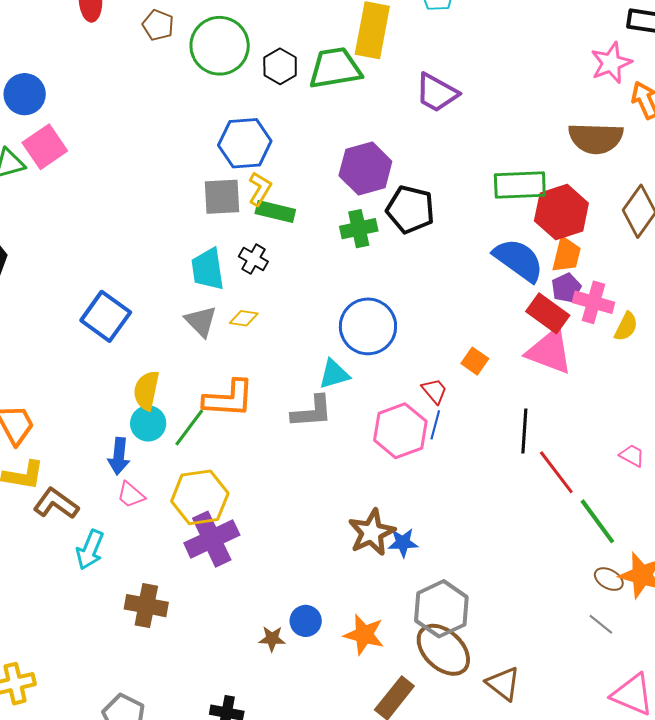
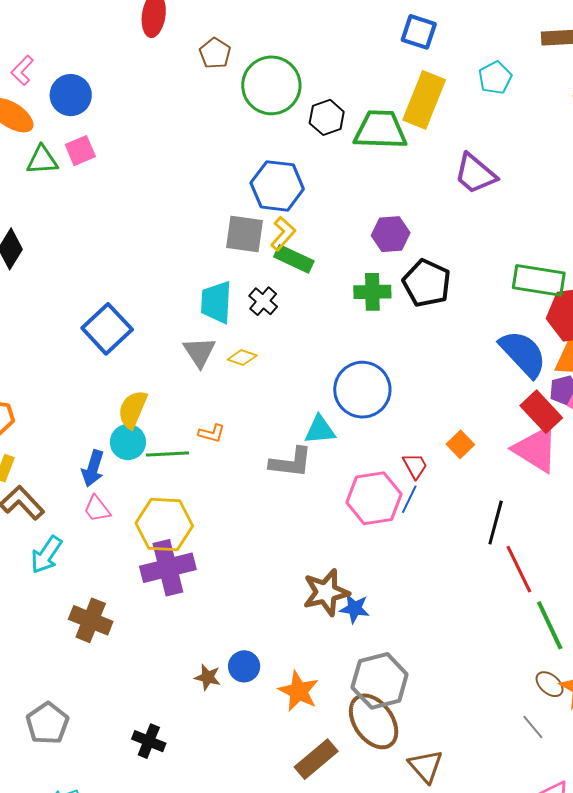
pink square: (45, 147) -> (80, 151), size x0.7
purple hexagon: (365, 168) -> (391, 234), size x0.7
orange L-shape: (229, 399) -> (212, 433), size x0.5
green line: (189, 428) -> (167, 454), turned 39

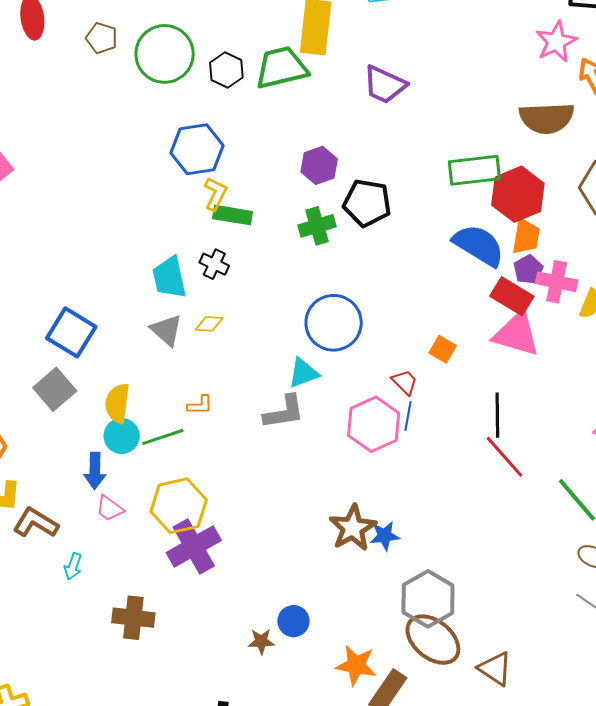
gray square: (244, 234) -> (55, 389), moved, turned -33
cyan arrow: (46, 555) -> (73, 566), size x0.7
red line: (519, 569) -> (504, 457), moved
orange star: (299, 691) -> (356, 665), moved

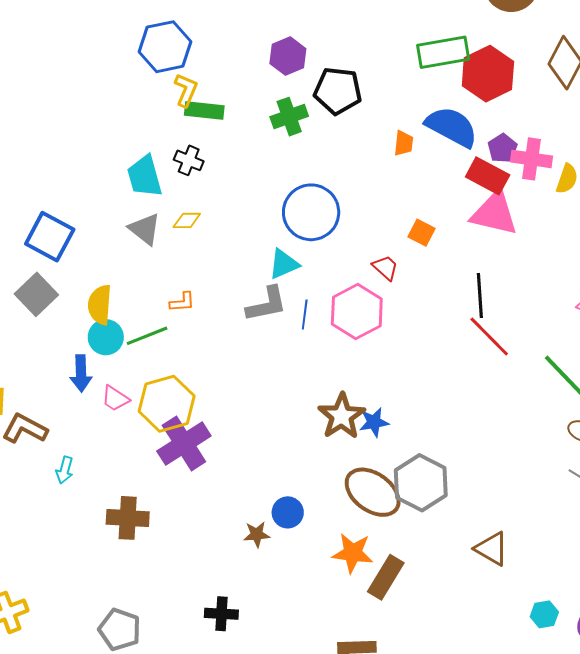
orange trapezoid: (526, 237) -> (404, 143), moved, size x0.7
blue line: (408, 416) -> (305, 315), moved
pink trapezoid: (110, 508) -> (115, 398), moved
brown ellipse: (433, 640) -> (373, 492), moved

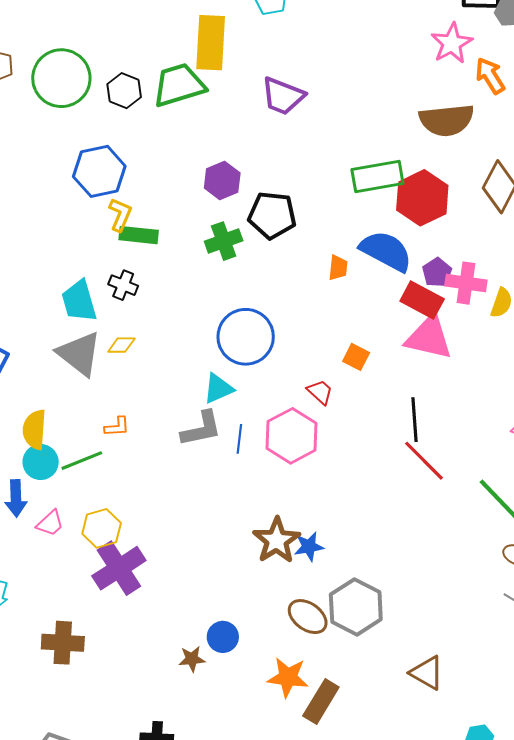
gray triangle: (145, 229) -> (79, 354), size x1.4
pink trapezoid: (115, 398) -> (50, 523), turned -76
yellow hexagon: (167, 404) -> (102, 528), size x0.7
brown ellipse: (373, 492) -> (308, 617), size x0.7

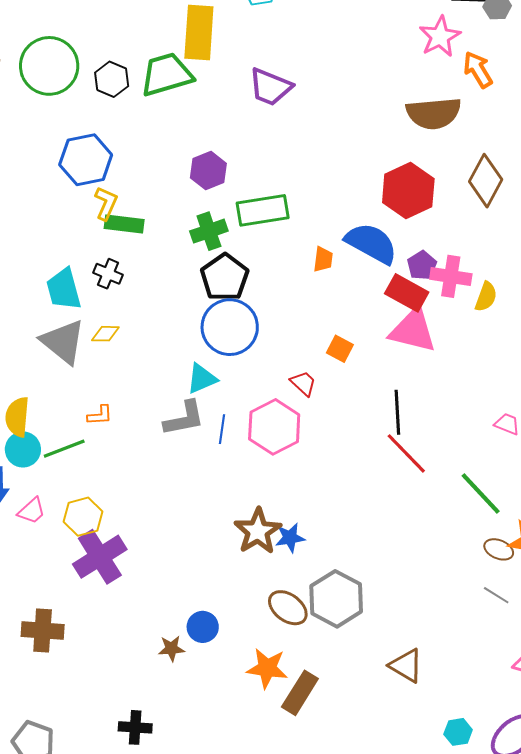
green rectangle: (377, 176) -> (263, 210), moved
black pentagon: (272, 215) -> (225, 277), moved, turned 30

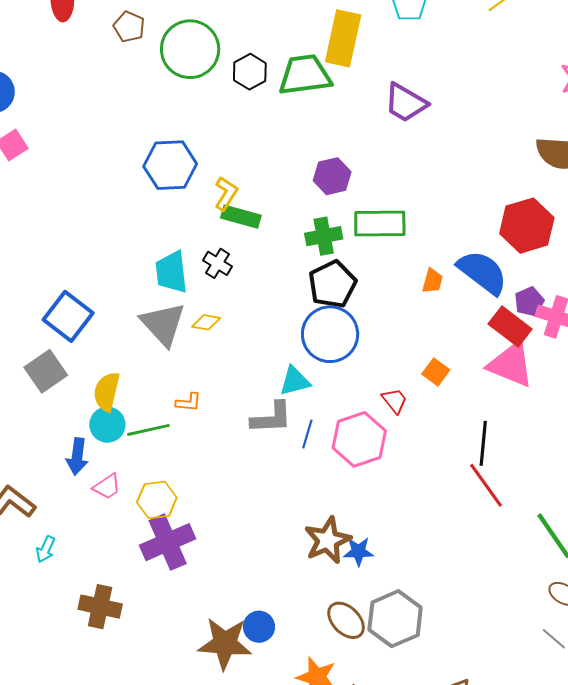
blue hexagon: (86, 160) -> (170, 165), moved
brown star: (171, 649) -> (225, 643), size x2.0

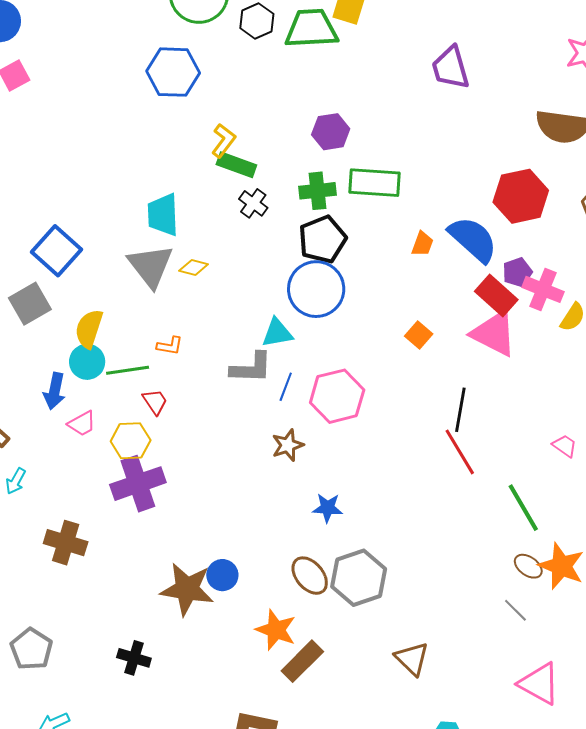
purple trapezoid: (406, 103) -> (451, 68), moved, turned 39
blue hexagon: (170, 165) -> (173, 72), moved
black cross: (218, 263) -> (253, 203), moved
red trapezoid: (395, 401) -> (155, 402), moved
brown star: (328, 540) -> (288, 445), moved, size x0.7

